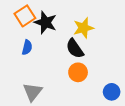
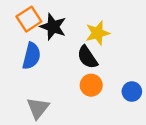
blue semicircle: (27, 47) -> (31, 56), size x1.5
blue circle: (112, 92) -> (132, 92), moved

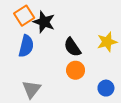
yellow star: (98, 33) -> (107, 42), moved
blue circle: (132, 92) -> (106, 88), moved

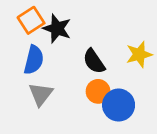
blue circle: (106, 88) -> (119, 105), moved, size x1.5
gray triangle: (31, 89) -> (41, 94), moved

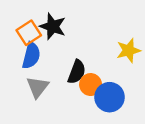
orange square: (31, 20) -> (29, 33), moved
black semicircle: (94, 61) -> (77, 72), moved, turned -125

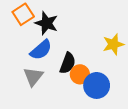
orange square: (29, 33) -> (23, 14), moved
blue semicircle: (31, 55) -> (41, 50), moved, turned 35

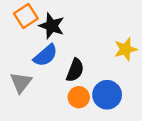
orange circle: (80, 74) -> (79, 97), moved
gray triangle: (33, 77) -> (21, 82), moved

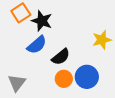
black semicircle: (75, 70) -> (61, 57), turned 30
gray triangle: (21, 82) -> (17, 83), moved

